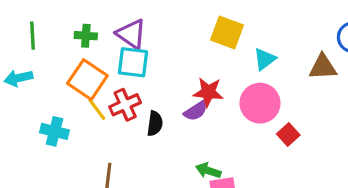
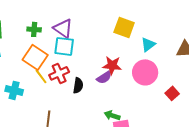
red square: (288, 135) -> (172, 93), moved

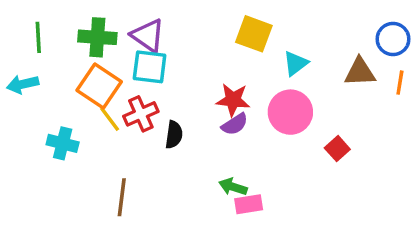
green cross: (34, 29) -> (97, 37), size x1.5
purple semicircle: (104, 77) -> (235, 124), moved

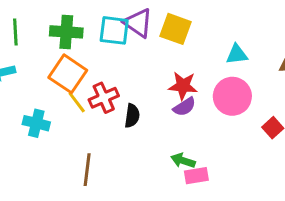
yellow square: (254, 34) -> (175, 29), moved
purple triangle: (148, 36) -> (138, 23), moved
cyan triangle: (296, 63) -> (237, 54), turned 30
cyan square: (150, 67) -> (114, 30), moved

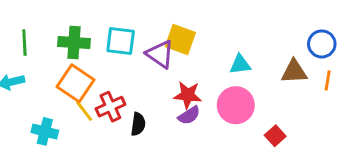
purple triangle: (138, 23) -> (160, 54), moved

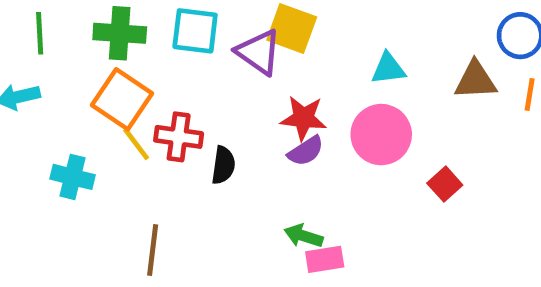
red cross: (110, 107) -> (179, 137), turned 32

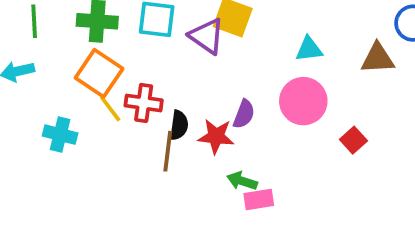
red star: (303, 118) -> (216, 136), moved
purple semicircle: (306, 151) -> (244, 114), turned -36
brown line: (153, 250) -> (168, 151), moved

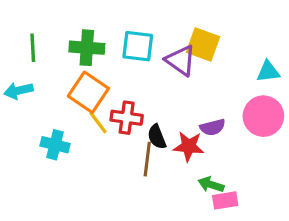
purple semicircle: (244, 114) -> (212, 127), turned 55
black semicircle: (179, 125) -> (157, 137), turned 150

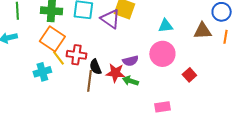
cyan cross: (55, 145) -> (42, 72), moved, turned -30
green arrow: (211, 185) -> (130, 81), moved
pink rectangle: (225, 200) -> (162, 107), moved

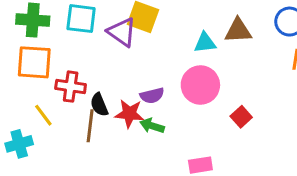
brown triangle: (202, 31) -> (238, 31), moved
orange square: (52, 39) -> (34, 62), turned -30
yellow line: (58, 58) -> (43, 115), moved
cyan cross: (42, 72) -> (19, 144), moved

